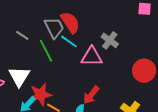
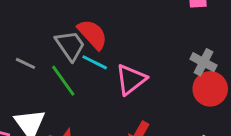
gray cross: (110, 40) -> (204, 62), moved
pink triangle: (92, 57) -> (131, 79), turned -30

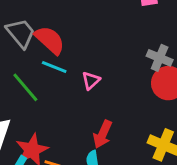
gray trapezoid: (70, 45) -> (21, 33), moved
pink triangle: (131, 79) -> (91, 81), size x0.6

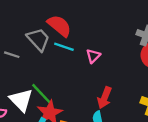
gray trapezoid: (21, 33) -> (38, 39), moved
green line: (25, 87) -> (42, 94), moved

